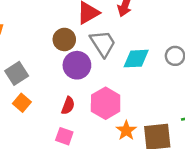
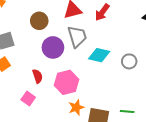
brown circle: (64, 39) -> (39, 21), moved
red semicircle: (68, 106) -> (38, 76), turned -56

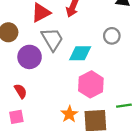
gray circle: (129, 61) -> (112, 36), moved
pink hexagon: (66, 82) -> (91, 84), moved
pink square: (28, 98) -> (16, 117), turned -32

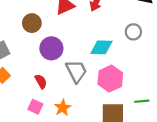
gray trapezoid: (52, 39) -> (76, 71), moved
orange star: (69, 114) -> (63, 108), moved
pink square: (16, 117) -> (35, 107), turned 32

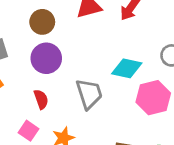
purple circle: (51, 48) -> (46, 58), moved
pink hexagon: (110, 79) -> (153, 98), moved

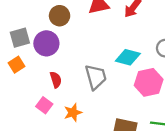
purple circle: (46, 58) -> (46, 43), moved

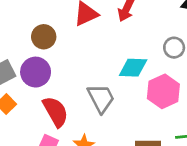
red semicircle: (56, 80) -> (55, 112), size x1.6

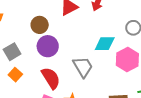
purple circle: (36, 72) -> (48, 46), moved

